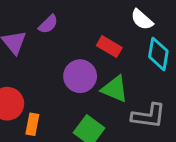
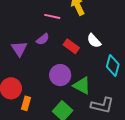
white semicircle: (142, 20) -> (94, 41), moved
red rectangle: (109, 47) -> (71, 46), moved

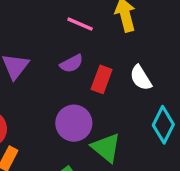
purple semicircle: (43, 39) -> (72, 64), moved
red rectangle: (71, 46) -> (102, 79), turned 63

